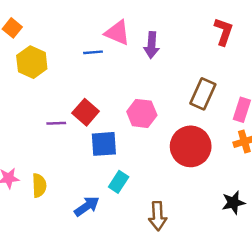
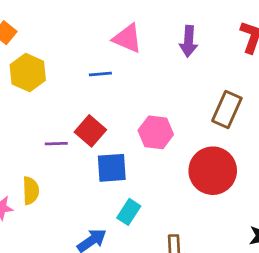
purple arrow: (152, 45) -> (189, 41), moved
blue line: (93, 52) -> (100, 74), moved
yellow semicircle: (39, 185) -> (31, 191), moved

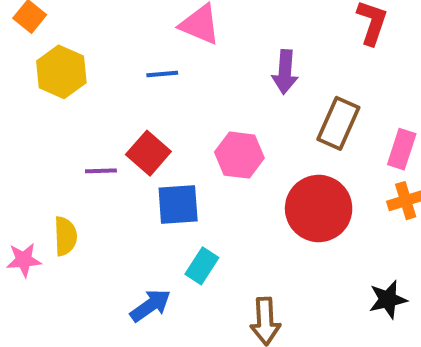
purple arrow: (189, 41) -> (285, 72), moved

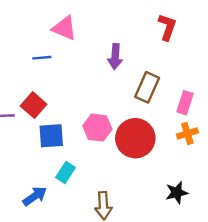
pink hexagon: (239, 155) -> (97, 128), moved

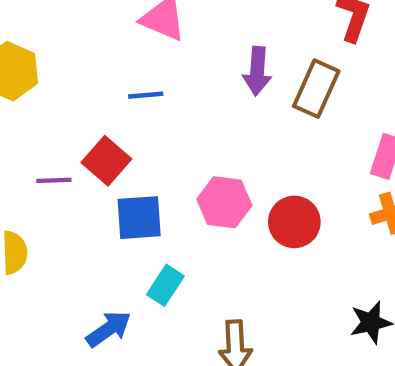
blue line: (42, 58) -> (146, 95), moved
brown rectangle: (147, 87) -> (316, 89), moved
red circle: (135, 138) -> (294, 222), size x0.7

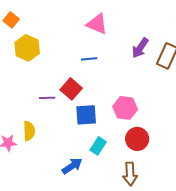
purple arrow: (257, 71) -> (140, 48), turned 30
red circle: (294, 222) -> (137, 139), moved

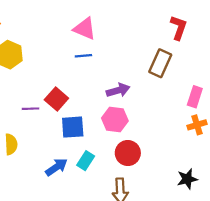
purple arrow: (140, 48) -> (118, 90), moved, turned -140
blue line: (89, 59) -> (83, 56), moved
blue arrow: (72, 166) -> (56, 167), moved

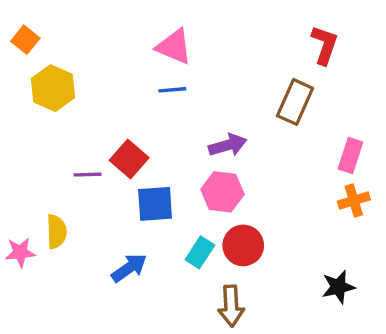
cyan rectangle: (86, 161) -> (200, 252), moved

